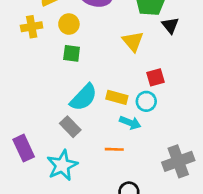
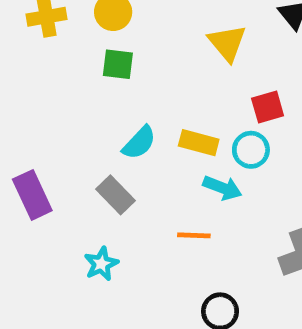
cyan semicircle: (84, 97) -> (139, 143), size x0.7
purple rectangle: (24, 148) -> (32, 195), moved
cyan star: (62, 165) -> (101, 264), size x0.6

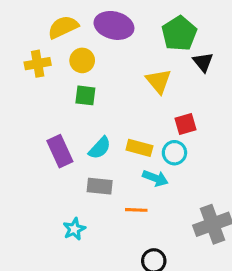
purple rectangle: (32, 195) -> (60, 151), moved
gray rectangle: (115, 195) -> (100, 186), moved, turned -40

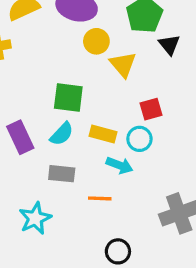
yellow circle: (82, 60) -> (96, 41), moved
green square: (85, 95) -> (68, 98), moved, size x1.4
cyan star: (74, 229) -> (35, 218), size x1.4

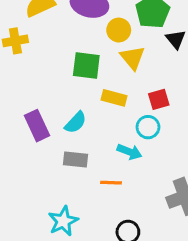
yellow circle: (96, 41) -> (119, 30), moved
green square: (68, 98) -> (86, 65), moved
yellow rectangle: (103, 134) -> (114, 98), moved
cyan star: (35, 218) -> (63, 221), moved

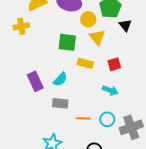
cyan circle: (148, 127) -> (107, 119), moved
cyan arrow: (129, 152) -> (110, 90), moved

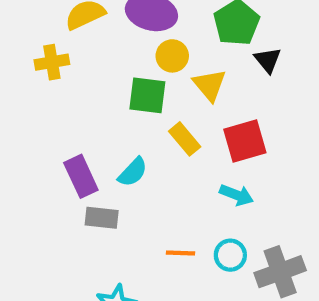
yellow circle: (88, 19) -> (172, 56), moved
yellow rectangle: (85, 63) -> (185, 139), turned 35
red square: (114, 64) -> (245, 141), size x1.5
gray rectangle: (60, 103) -> (102, 218), moved

